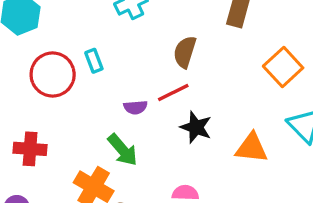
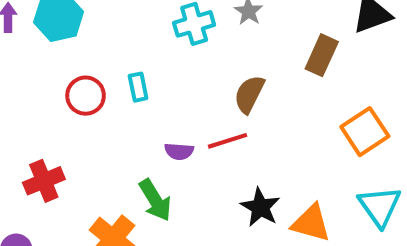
red circle: (53, 75) -> (86, 96), size x0.7
black star: (196, 127) -> (260, 207), moved
red cross: (30, 149) -> (44, 181), turned -36

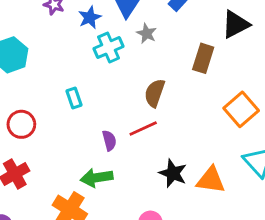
red circle: (86, 96) -> (21, 124), moved
purple semicircle: (179, 151) -> (109, 140), turned -102
green arrow: (155, 200) -> (97, 178), turned 120

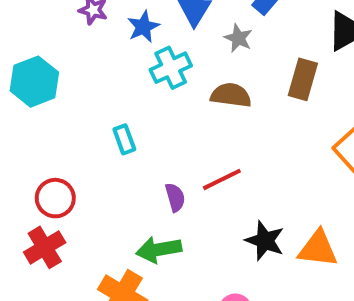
gray star: (147, 33) -> (238, 38), moved
brown semicircle: (155, 93) -> (231, 95), moved, turned 80
red circle: (21, 124) -> (55, 198), moved

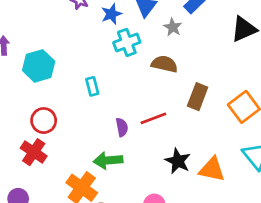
brown rectangle: (303, 79) -> (198, 97), moved
cyan hexagon: (34, 82) -> (39, 66), moved
red cross: (45, 247) -> (34, 152), turned -30

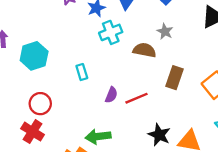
gray star: (173, 27) -> (165, 31), moved
purple semicircle: (122, 127) -> (111, 95), moved, turned 35

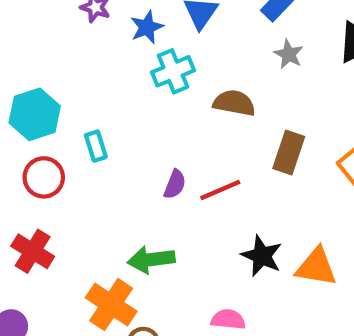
gray star: (165, 31) -> (289, 54), moved
cyan rectangle: (82, 72) -> (96, 146), moved
red circle: (40, 104) -> (44, 177), moved

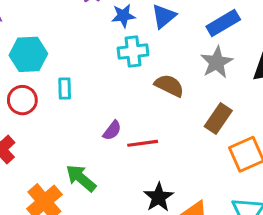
gray star: (289, 54) -> (217, 62), size x1.5
brown rectangle: (289, 152) -> (218, 118), moved
green arrow: (151, 260) -> (81, 178), turned 32

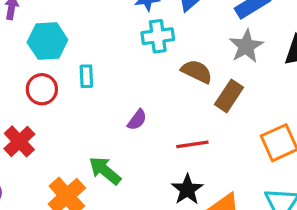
brown rectangle: (218, 118) -> (229, 96), moved
red line: (143, 143) -> (192, 144), moved

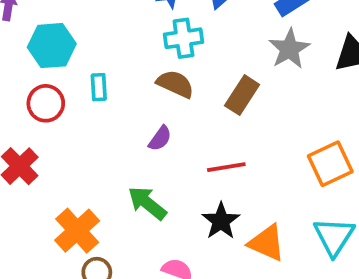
brown semicircle: (197, 71) -> (175, 84), moved
brown rectangle: (229, 96) -> (242, 95), moved
green arrow: (105, 171) -> (147, 203), moved

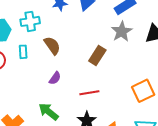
cyan cross: (183, 38) -> (30, 21), moved
brown semicircle: (175, 84) -> (52, 46), moved, turned 30

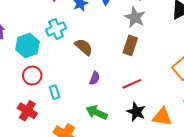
gray star: (122, 31) -> (135, 17), moved
cyan rectangle: (23, 52) -> (55, 92), moved

